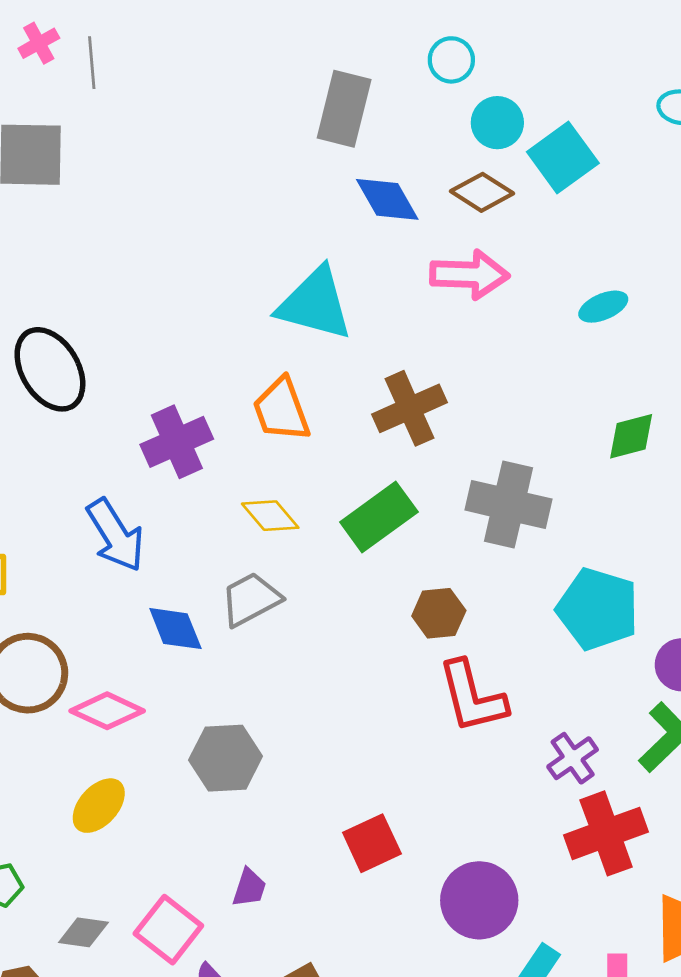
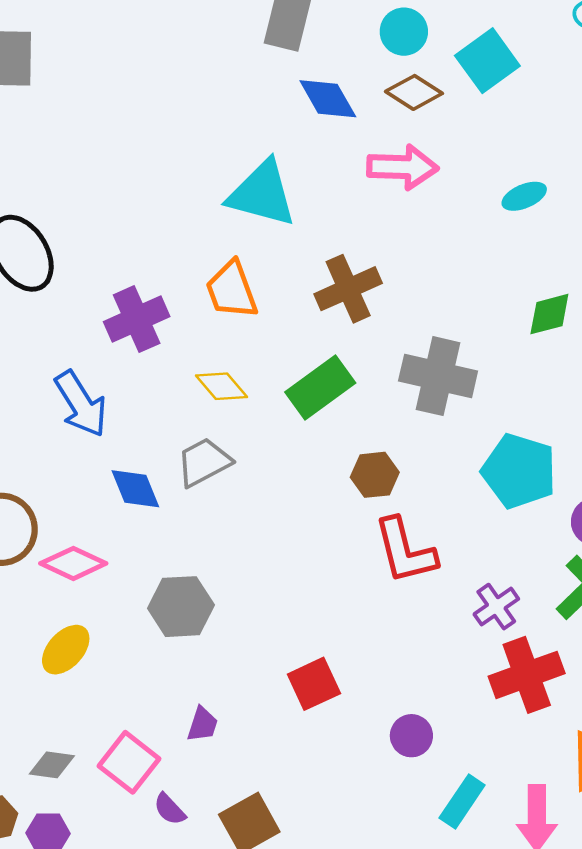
cyan circle: (497, 123) -> (404, 32), moved
purple circle: (479, 900) -> (411, 736), size x0.6

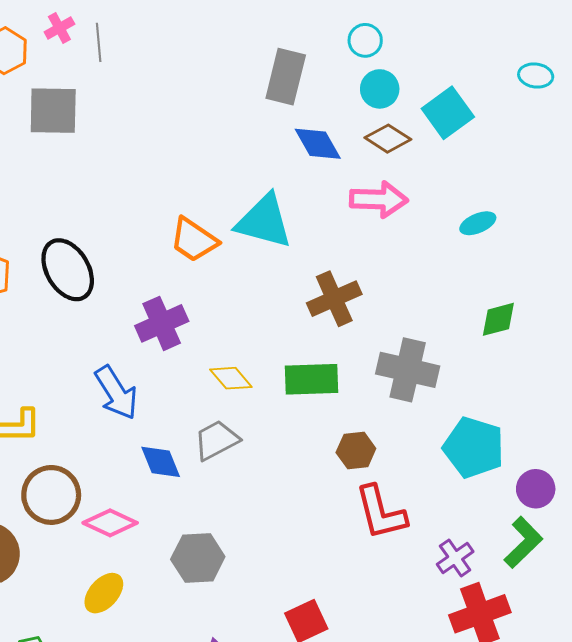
orange trapezoid: (232, 290) -> (194, 240), moved, turned -36
green rectangle: (320, 387) -> (311, 379), turned 34

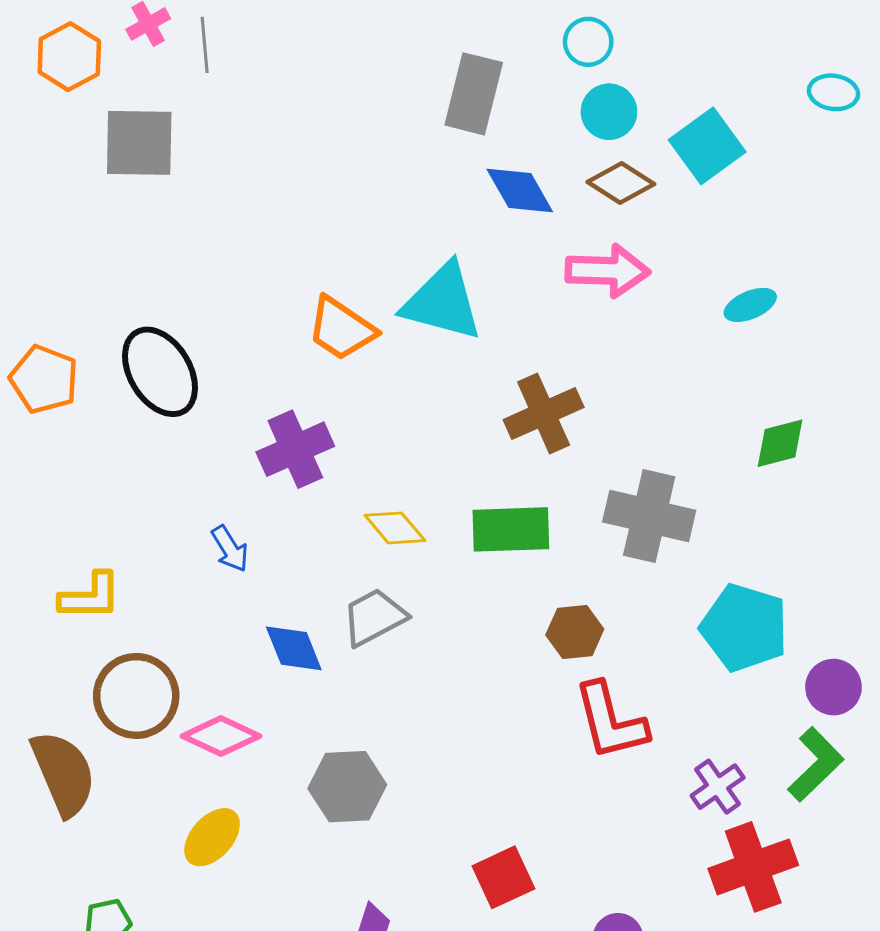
blue arrow: (116, 393) -> (230, 549), size x0.6

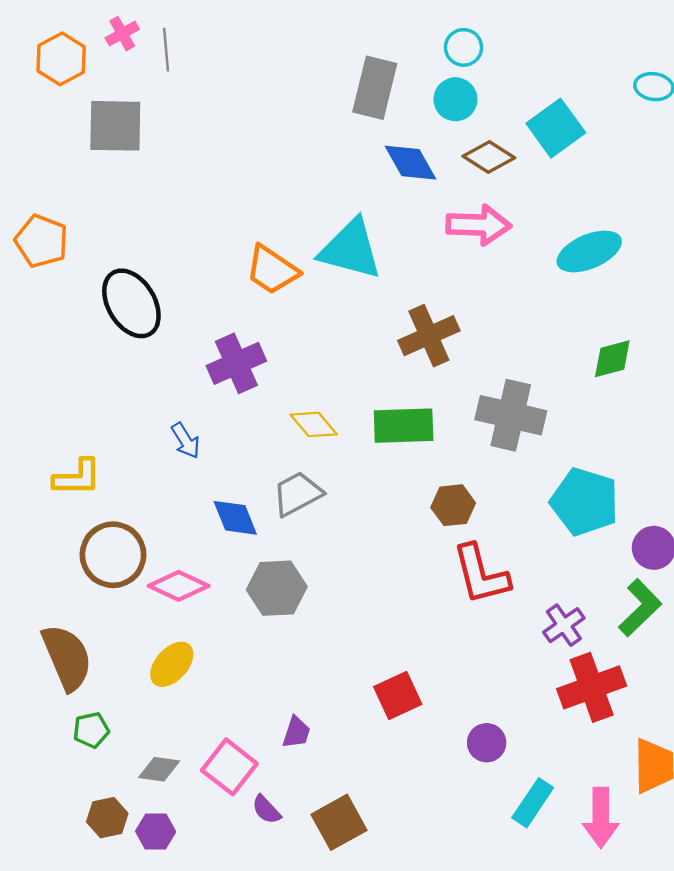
cyan circle: (609, 112) -> (455, 99), moved
cyan ellipse: (750, 305) -> (589, 251), size x1.6
orange pentagon: (44, 379) -> (42, 241), moved
brown semicircle: (63, 773) -> (67, 657), moved
gray hexagon: (347, 787) -> (277, 588), moved

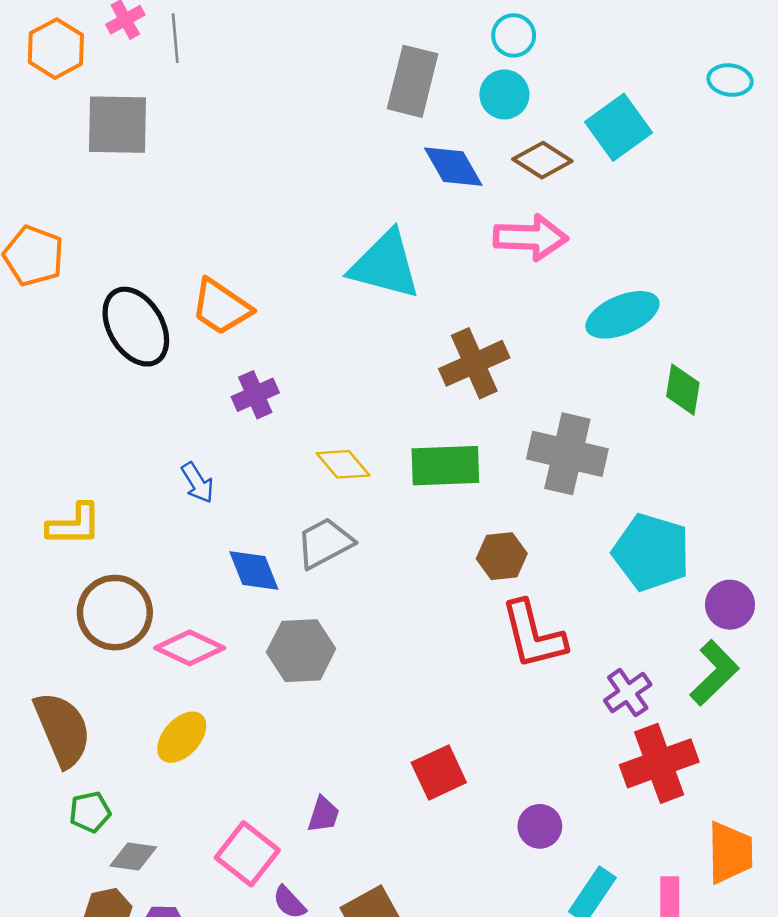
cyan ellipse: (589, 251) -> (622, 315), moved
orange trapezoid: (272, 270) -> (221, 307), moved
green diamond: (612, 359) -> (683, 390), turned -66
purple cross: (236, 363) -> (255, 395), size x0.7
gray diamond: (159, 769) -> (133, 856), moved

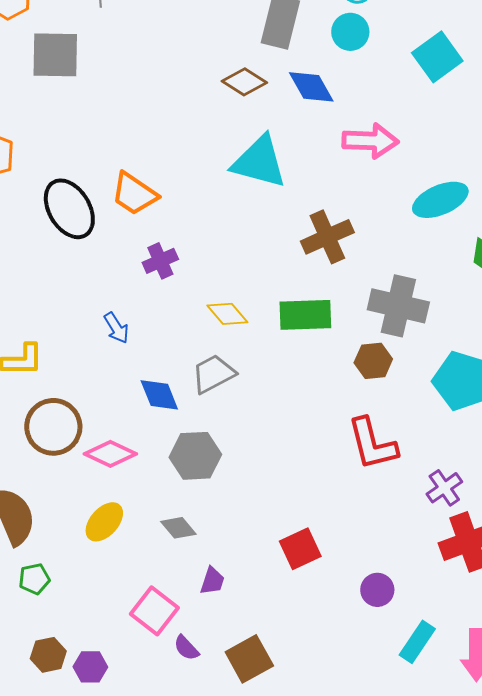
brown diamond: (542, 160) -> (244, 82), moved
brown hexagon: (502, 556) -> (373, 361), moved
gray diamond: (133, 856) -> (178, 528), moved, turned 42

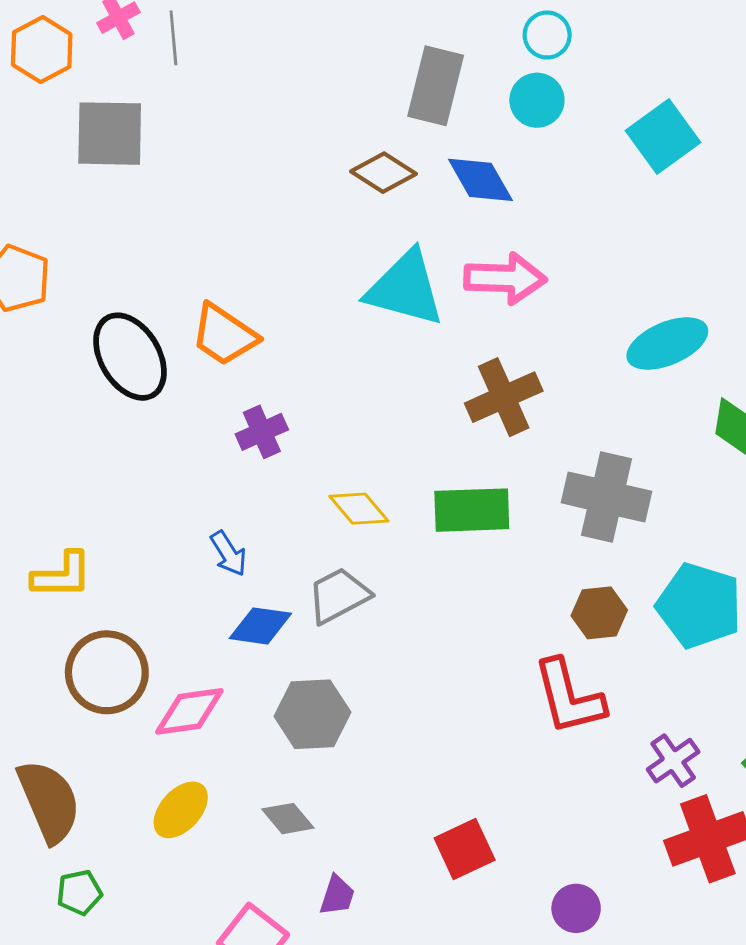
pink arrow: (370, 141) -> (505, 278), moved
blue arrow: (116, 328) -> (228, 554), moved
brown hexagon: (373, 361) -> (599, 613), moved
blue diamond: (159, 395) -> (260, 626), turned -60
pink diamond: (110, 454) -> (189, 711), turned -33

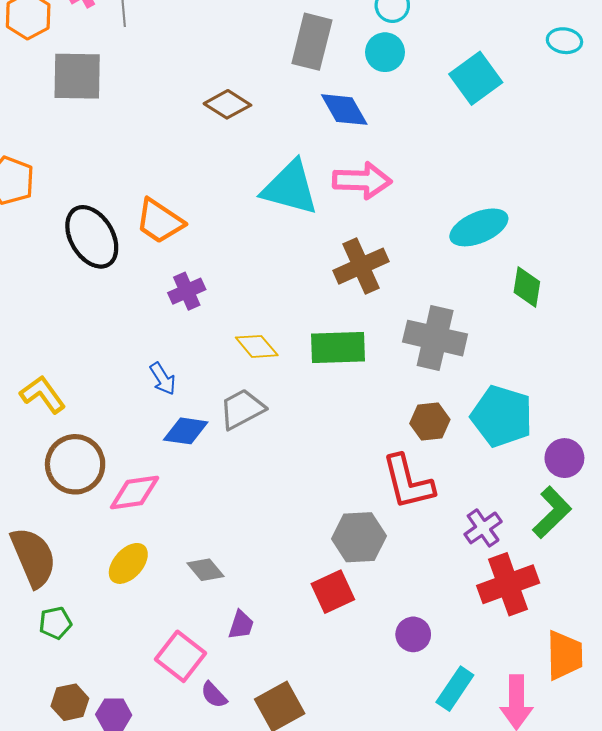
brown diamond: (383, 173) -> (227, 104), moved
yellow L-shape: (62, 575) -> (43, 394), turned -126
gray hexagon: (312, 714) -> (359, 537), moved

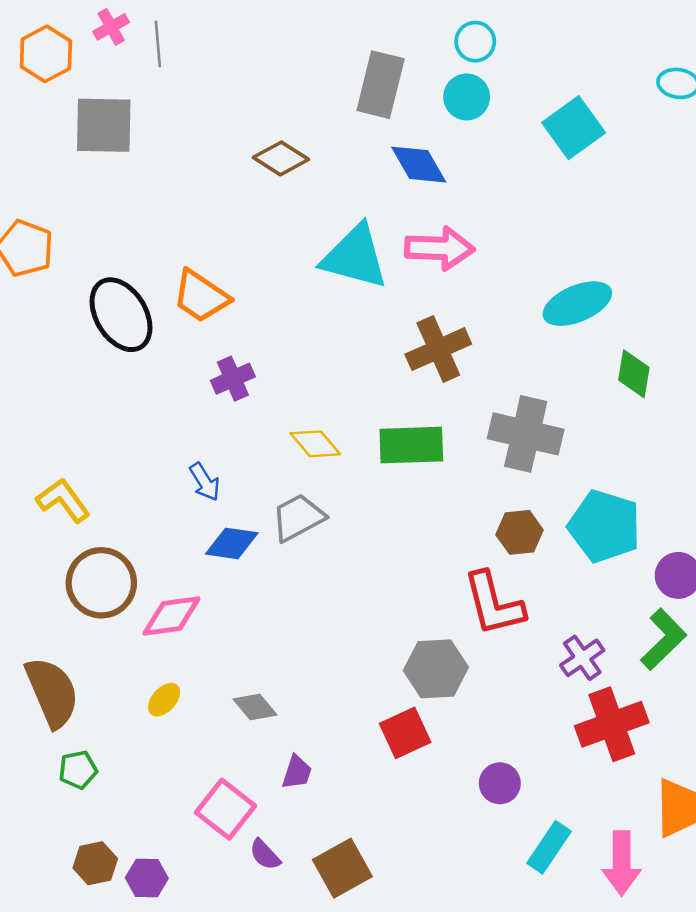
yellow ellipse: (128, 563) -> (164, 700), size x0.7

